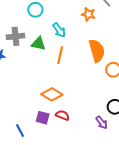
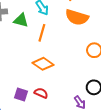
orange semicircle: (97, 51) -> (77, 17), moved, turned 120
orange diamond: (52, 94) -> (43, 64), moved

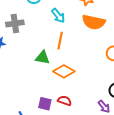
green triangle: (21, 20) -> (43, 58), moved

